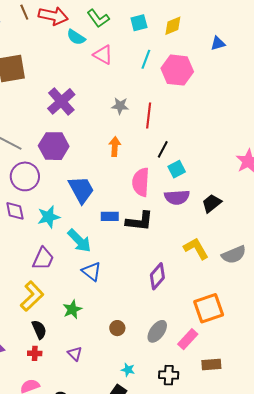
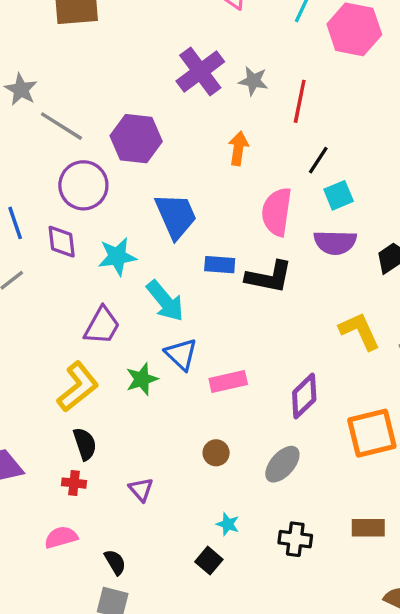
purple cross: (61, 101) -> (200, 71), moved
purple diamond: (157, 276) -> (304, 396), moved
green star: (72, 309) -> (142, 379), moved
pink rectangle: (188, 339) -> (228, 381), moved, turned 30

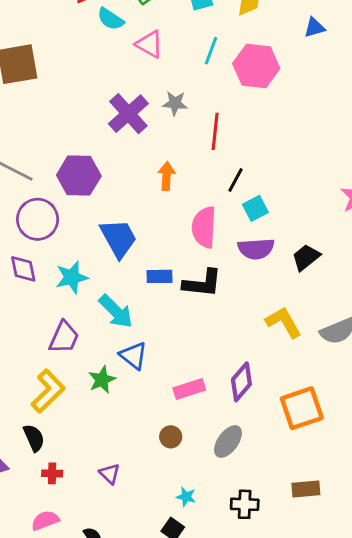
gray star: (253, 81) -> (175, 103), moved
pink rectangle: (228, 381) -> (189, 389), moved
black semicircle: (85, 444) -> (34, 438), moved

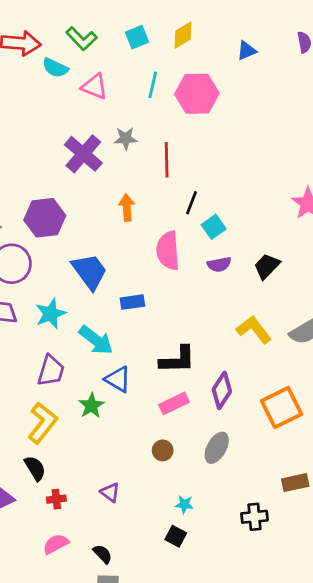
purple semicircle: (256, 249) -> (219, 264), size x0.7
black L-shape: (202, 283) -> (178, 360), moved
black cross: (245, 504) -> (254, 517), moved

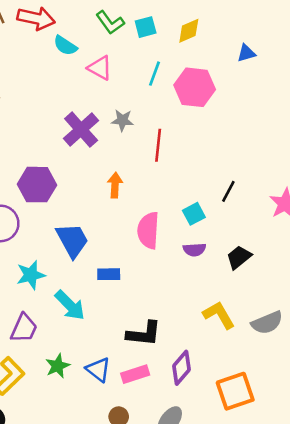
green L-shape: (81, 39) -> (110, 22), moved
black line: (191, 203) -> (228, 191), moved
blue triangle: (118, 379) -> (98, 370), moved

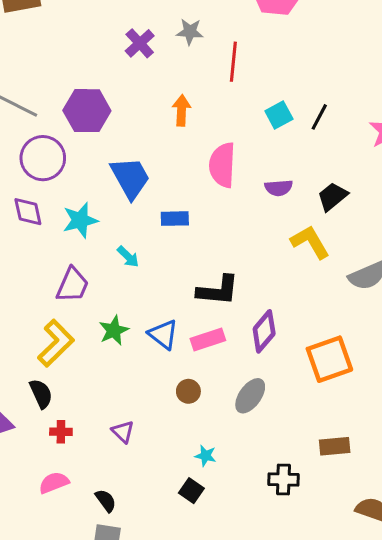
purple cross: (81, 130) -> (140, 43), size x0.7
cyan square: (194, 214) -> (279, 115), moved
cyan arrow: (70, 305) -> (128, 257), size x0.6
yellow L-shape: (219, 315) -> (310, 242), moved

